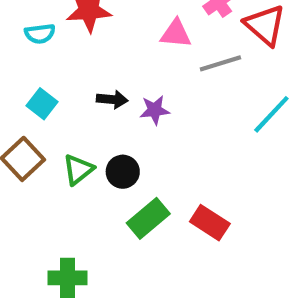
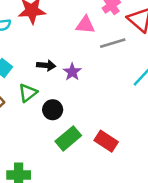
purple star: (155, 110) -> (72, 72), turned -30
green triangle: (78, 170) -> (28, 93), moved

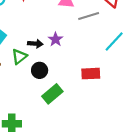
black arrow: (46, 65) -> (35, 44), moved
red rectangle: (106, 141) -> (91, 74), moved, turned -36

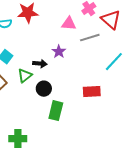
purple star: (56, 39) -> (59, 52), moved
green rectangle: (52, 94) -> (56, 111), turned -36

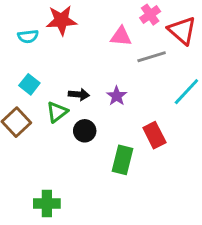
purple star: (59, 52) -> (117, 96), moved
red rectangle: (92, 92) -> (154, 135), turned 66
green rectangle: (56, 111) -> (122, 160), moved

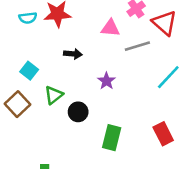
cyan semicircle: (28, 36) -> (28, 18), moved
black arrow: (79, 94) -> (73, 54), moved
red rectangle: (154, 135) -> (163, 134), moved

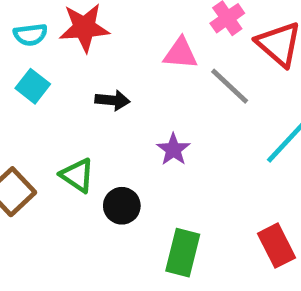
gray line: (137, 46) -> (230, 86), turned 60
cyan square: (29, 71) -> (33, 86), moved
green triangle: (54, 95) -> (77, 175), turned -48

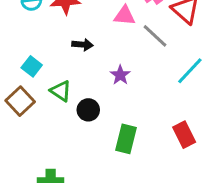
cyan square: (33, 86) -> (32, 66), moved

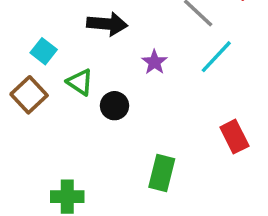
black arrow: (82, 45) -> (107, 24), size x1.5
cyan line: (190, 71) -> (216, 57), moved
green rectangle: (126, 139) -> (162, 173), moved

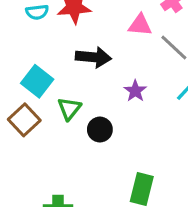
cyan square: (44, 51) -> (37, 81), size x1.4
green triangle: (80, 82) -> (69, 109), turned 35

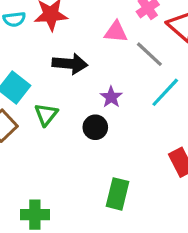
black circle: (100, 130) -> (95, 127), moved

